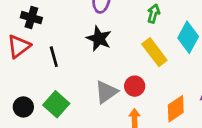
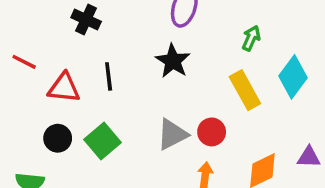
red triangle: (19, 46) -> (64, 88), moved, turned 35

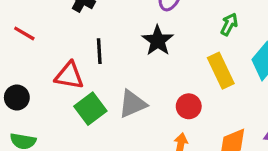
red triangle: (64, 88) -> (69, 76), moved
gray triangle: (172, 134) -> (132, 104), moved
black circle: (58, 138) -> (17, 98), moved

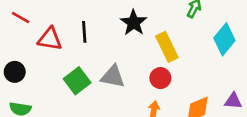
yellow rectangle: (221, 71) -> (167, 47), moved
red triangle: (69, 76) -> (50, 39), moved
gray triangle: (132, 104) -> (113, 76), turned 35

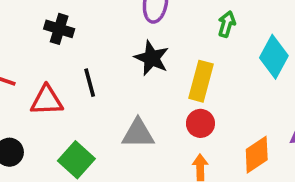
yellow rectangle: (167, 47) -> (201, 81), turned 52
green square: (77, 81) -> (76, 160), moved

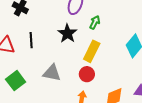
green arrow: (227, 24) -> (95, 22), moved

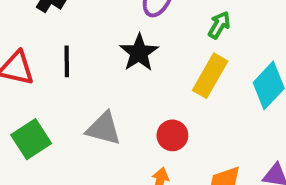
green arrow: (95, 22) -> (219, 25), moved
yellow rectangle: (92, 51) -> (210, 76), moved

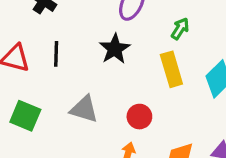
yellow rectangle: (210, 76) -> (171, 69), turned -48
green square: (31, 139) -> (25, 116), turned -36

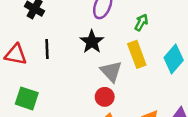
gray triangle: (84, 109) -> (111, 71), moved, turned 35
red circle: (139, 117) -> (105, 97), moved

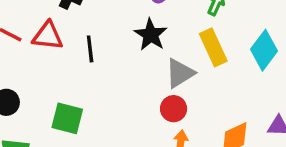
red triangle: (16, 55) -> (48, 36), moved
gray triangle: (111, 71) -> (180, 73), turned 45

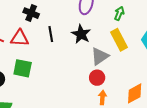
black line: (90, 49) -> (51, 34), moved
green square: (67, 118) -> (23, 68), moved

